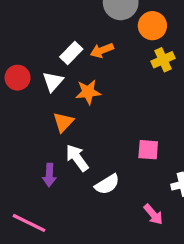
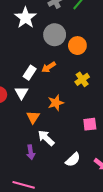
yellow cross: (163, 60) -> (82, 79), moved
orange star: (88, 92) -> (56, 103), moved
white semicircle: (107, 184) -> (73, 160), moved

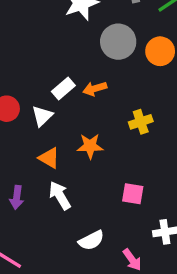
orange circle: (77, 46) -> (160, 51), moved
orange triangle: (33, 117) -> (49, 158), turned -48
purple arrow: (31, 152) -> (17, 197), moved

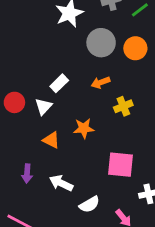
orange arrow: (95, 89) -> (101, 83), moved
pink square: (133, 194) -> (121, 165), size x1.5
white arrow: (60, 196) -> (61, 183), moved, turned -30

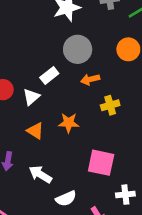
gray circle: (101, 43) -> (78, 49), moved

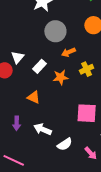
white rectangle: (49, 76) -> (40, 66), moved
white triangle: (31, 97) -> (18, 57), moved
orange star: (69, 123) -> (61, 77), moved

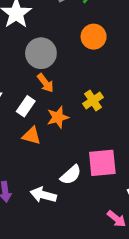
orange arrow: (69, 52) -> (45, 83), moved, turned -96
orange triangle: (34, 97) -> (32, 136), moved
white semicircle: (65, 144) -> (71, 175), moved

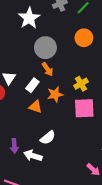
pink square: (102, 163) -> (84, 108), moved
white semicircle: (71, 175) -> (48, 138), moved
white arrow: (43, 195) -> (33, 156), moved

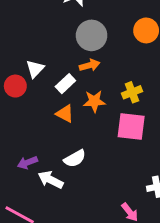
orange arrow: (47, 69) -> (90, 65), turned -80
purple arrow: (14, 146) -> (27, 163), turned 64

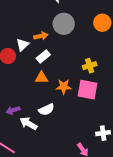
orange arrow: (90, 65) -> (41, 36), moved
orange star: (94, 101) -> (64, 87), moved
orange triangle: (65, 114) -> (42, 78), turned -32

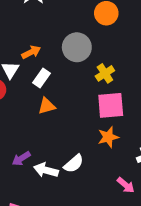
gray circle: (64, 24) -> (77, 47), moved
orange star: (64, 87) -> (108, 137), moved
white semicircle: (46, 110) -> (74, 164), moved

